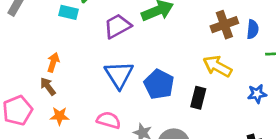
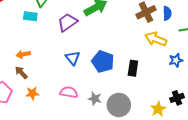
orange arrow: (53, 62) -> (23, 54), turned -112
yellow arrow: (217, 66) -> (156, 39), moved
blue triangle: (119, 75) -> (73, 58), size x0.7

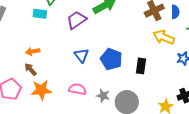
orange star: (32, 93) -> (41, 90), size x1.5

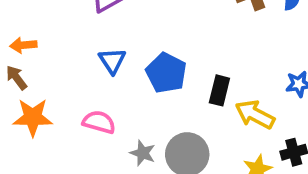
yellow arrow: (164, 37) -> (255, 115), moved
gray star: (103, 96) -> (143, 153), moved

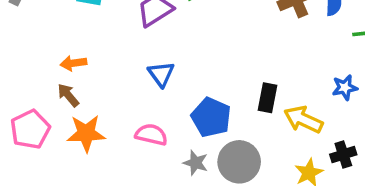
blue pentagon: (166, 73) -> (211, 117), moved

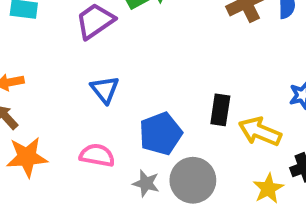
blue pentagon: (211, 117) -> (161, 134), turned 30

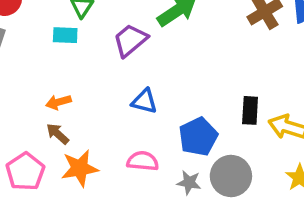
blue triangle: (105, 90) -> (144, 101), turned -32

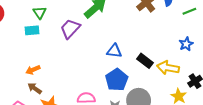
blue triangle: (144, 101) -> (114, 51), moved
black rectangle: (250, 110) -> (145, 61), turned -49

